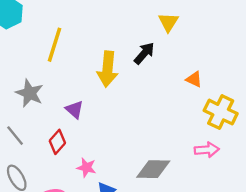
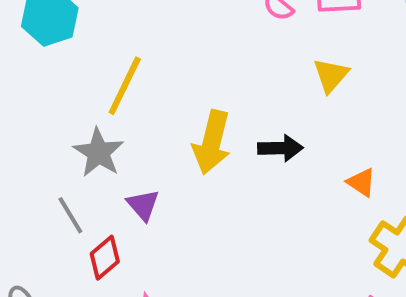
black arrow: (144, 53) -> (280, 148), moved, turned 40
gray star: (30, 93) -> (99, 153), moved
gray line: (15, 136) -> (70, 215), moved

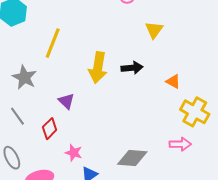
gray star: (99, 153) -> (24, 77), moved
gray line: (70, 215) -> (17, 116), moved

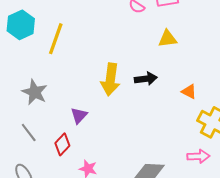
yellow triangle: (154, 30) -> (167, 39), turned 48
yellow line: (53, 43) -> (56, 39), moved
purple triangle: (66, 101) -> (79, 115), turned 30

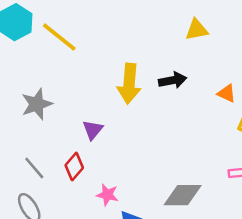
yellow line: (56, 39) -> (59, 37), turned -68
gray star: (35, 92) -> (37, 104), turned 30
gray line: (29, 133) -> (34, 168), moved

